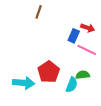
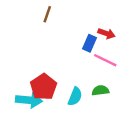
red pentagon: (49, 72) -> (44, 87), moved
cyan semicircle: (72, 85) -> (75, 96), moved

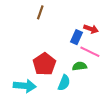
red pentagon: (44, 87) -> (44, 64), moved
green semicircle: (100, 90) -> (80, 66), moved

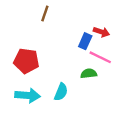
red pentagon: (44, 64) -> (26, 61), moved, turned -30
cyan semicircle: (64, 83) -> (61, 92), moved

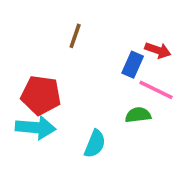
brown line: (45, 13) -> (75, 36), moved
cyan arrow: (28, 95) -> (36, 128), moved

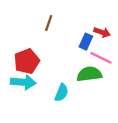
red pentagon: (41, 95) -> (27, 61), turned -30
green semicircle: (138, 115) -> (89, 74), size x1.5

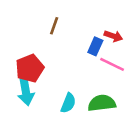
green semicircle: (89, 74) -> (102, 103), moved
cyan arrow: (23, 82) -> (26, 91), turned 75

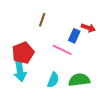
pink line: (112, 64) -> (62, 50), moved

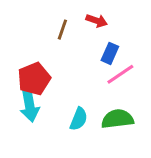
red arrow: (88, 28) -> (97, 21), moved
pink line: (62, 50) -> (120, 74), moved, turned -60

